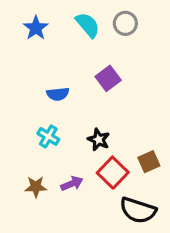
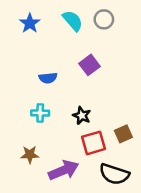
cyan cross: (48, 136) -> (40, 113), turned -30
red square: (113, 173) -> (93, 143), turned 30
purple arrow: (72, 184) -> (64, 170), moved, size x1.6

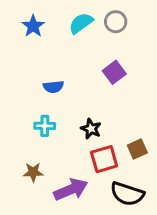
cyan semicircle: (73, 21) -> (81, 23), turned -85
purple square: (90, 65) -> (114, 72), moved

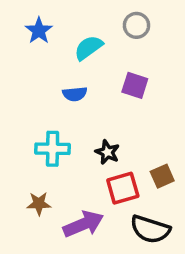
cyan semicircle: (81, 23) -> (89, 48), moved
purple square: (114, 72) -> (135, 85), turned -35
blue semicircle: (53, 87) -> (75, 94), moved
cyan cross: (45, 126) -> (53, 149), size x1.4

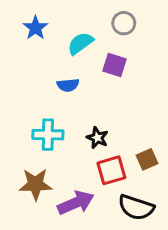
purple square: (135, 85) -> (114, 65), moved
brown star: (39, 204) -> (35, 184), size x1.5

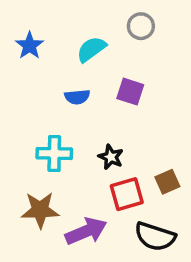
blue star: (35, 28) -> (30, 46), moved
purple square: (114, 65) -> (130, 92), moved

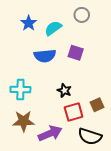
blue star: (30, 46) -> (29, 23), moved
blue semicircle: (77, 97) -> (45, 56), size x1.5
cyan cross: (54, 153) -> (20, 89), moved

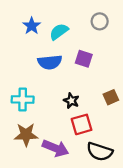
gray circle: (82, 15) -> (100, 21), moved
brown square: (97, 105) -> (111, 97), moved
purple arrow: (50, 133) -> (55, 148), turned 45

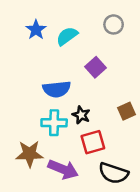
purple square: (84, 59) -> (95, 67), turned 30
blue semicircle: (50, 62) -> (57, 89), moved
cyan cross: (23, 100) -> (54, 123), moved

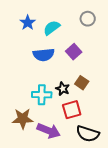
blue semicircle: (57, 89) -> (44, 55), moved
brown square: (126, 111) -> (82, 83), moved, turned -32

